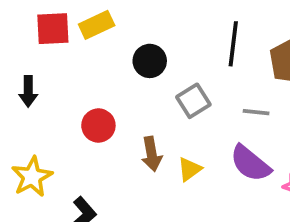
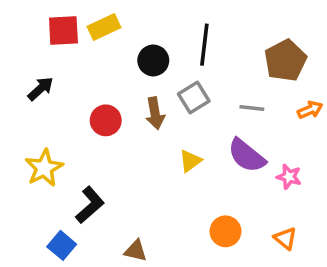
black line: (233, 44) -> (204, 45), moved
black arrow: (28, 91) -> (41, 89), turned -132
brown arrow: (152, 154) -> (155, 113), moved

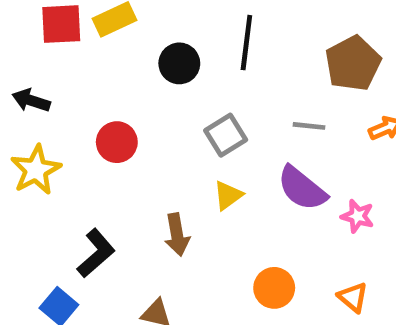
black arrow: (41, 89) -> (31, 100), turned -120
gray square: (194, 97) -> (226, 135), moved
brown arrow: (155, 113) -> (177, 235), moved
yellow star: (44, 168) -> (36, 170), moved

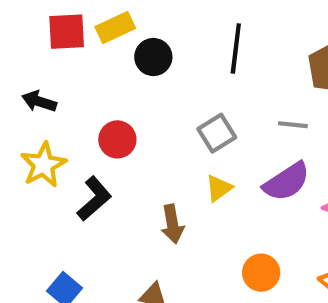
black circle: (179, 63) -> (153, 57), moved
purple semicircle: (302, 188) -> (287, 182), turned -72
black L-shape: (96, 253) -> (94, 199), moved

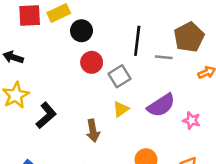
black line: (236, 49) -> (137, 41), moved
gray line: (293, 125) -> (164, 57), moved
red circle: (117, 139) -> (92, 62), moved

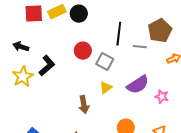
black circle: (82, 31) -> (79, 14), moved
gray square: (119, 76) -> (105, 62), turned -30
black L-shape: (46, 115) -> (47, 66), moved

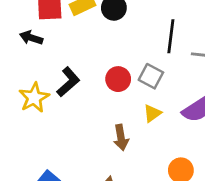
black arrow: (21, 47) -> (31, 38), moved
red circle: (83, 51) -> (118, 79), moved

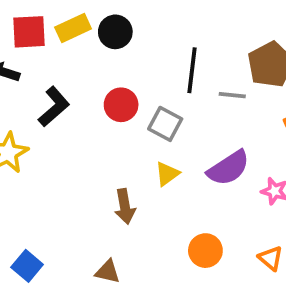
red circle: (118, 79) -> (121, 105), moved
black L-shape: (68, 82) -> (54, 107), moved

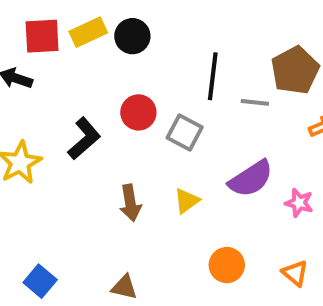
black L-shape: (54, 107) -> (84, 139), moved
yellow triangle: (167, 174) -> (187, 201), moved
brown arrow: (125, 206) -> (130, 203), moved

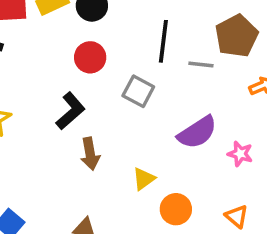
red circle: (138, 112) -> (90, 57), moved
black L-shape: (84, 139) -> (70, 111), moved
yellow triangle: (187, 201) -> (144, 179), moved

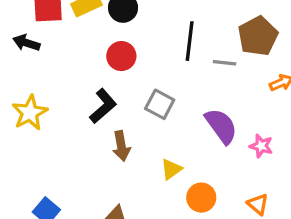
gray square: (138, 91) -> (160, 104), moved
purple semicircle: (197, 132) -> (221, 126), turned -93

